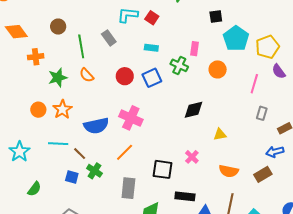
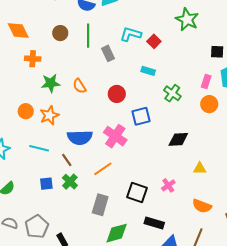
green line: (81, 46) -> (88, 36), moved
pink rectangle: (194, 49) -> (206, 81), moved
blue square: (152, 78) -> (141, 116), moved
brown line: (80, 154) -> (67, 160), moved
blue square: (72, 177) -> (46, 184), turned -32

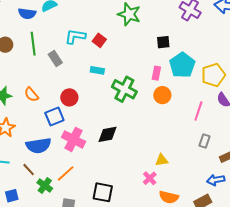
green cross: (172, 93) -> (124, 89), size x1.4
blue square: (141, 116) -> (54, 117), moved
black diamond: (178, 139) -> (108, 134), moved
green cross: (70, 182) -> (45, 186), moved
pink cross: (168, 185) -> (150, 178), moved

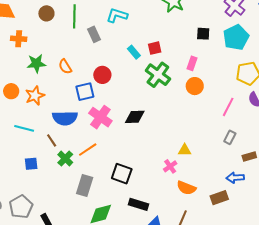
red square: (99, 40) -> (155, 48), moved, turned 32
cyan pentagon: (182, 65) -> (236, 37), moved
cyan rectangle: (97, 70) -> (134, 52), turned 32

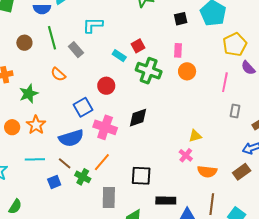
orange semicircle: (65, 67) -> (58, 74), moved
red circle: (102, 75) -> (106, 86), moved
blue square: (31, 164) -> (54, 182), moved

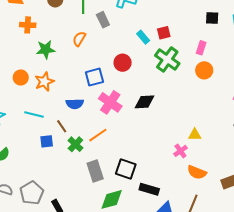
orange semicircle: (58, 74) -> (79, 39), turned 63
blue semicircle: (71, 138) -> (75, 104), size x0.7
black square: (141, 176) -> (126, 169), moved
gray rectangle: (109, 197) -> (95, 171), turned -35

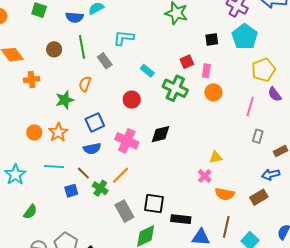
red square: (164, 33) -> (187, 62), moved
green star: (46, 50) -> (65, 100), moved
blue square: (94, 77) -> (95, 122), moved

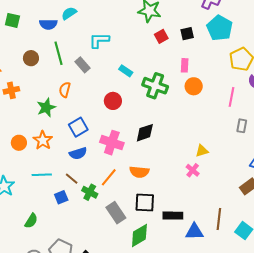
red square: (187, 62) -> (161, 36), moved
orange semicircle: (225, 194) -> (139, 172), moved
green semicircle: (30, 212) -> (31, 221), moved

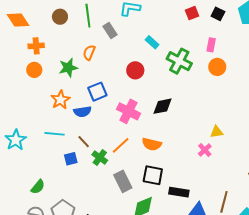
black square: (187, 34) -> (218, 14), turned 32
orange circle: (19, 143) -> (34, 70), moved
blue semicircle: (78, 153) -> (82, 112), moved
green semicircle: (31, 221) -> (38, 187), moved

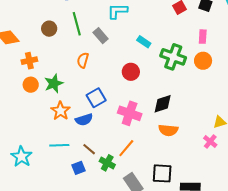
orange circle: (217, 67) -> (203, 61), moved
green star: (68, 68) -> (54, 83), moved
orange semicircle: (152, 144) -> (168, 130), moved

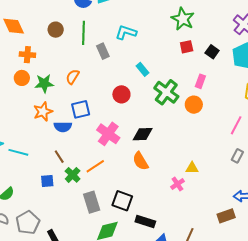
orange semicircle: (83, 60) -> (73, 77), moved
orange semicircle: (168, 130) -> (141, 161), turned 36
cyan line: (59, 145) -> (18, 152), moved
blue square: (79, 168) -> (47, 181), moved

